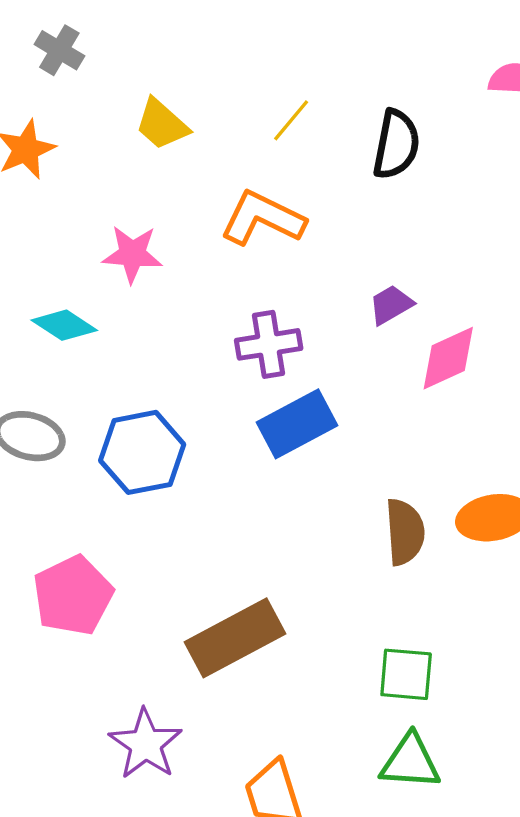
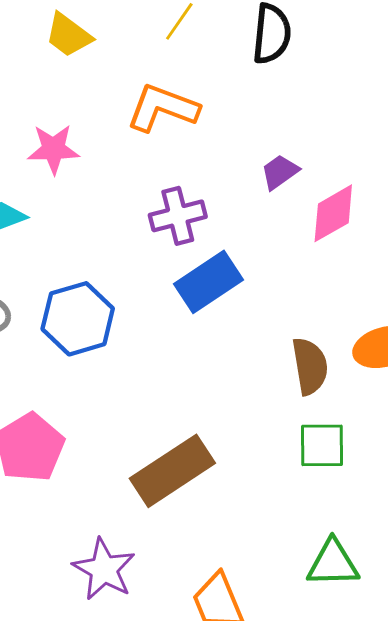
green square: (406, 674) -> (322, 445), moved

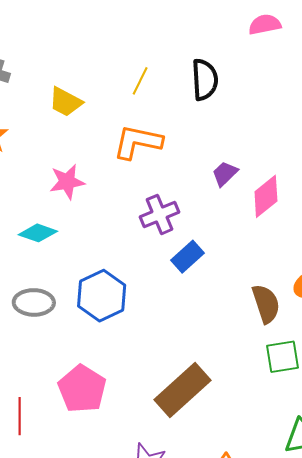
blue rectangle: (209, 282) -> (188, 257), size x0.7

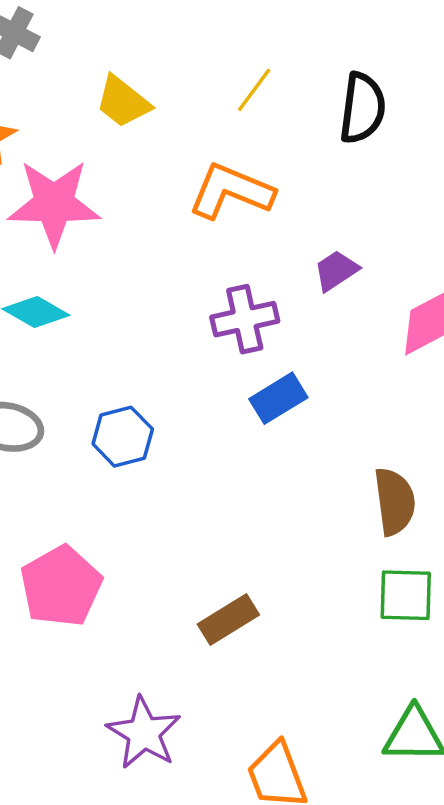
purple trapezoid: (225, 174) -> (336, 271), moved
pink star: (67, 182) -> (54, 204), moved, size x1.5
blue hexagon: (102, 296) -> (123, 437), size x0.7
brown rectangle: (183, 390) -> (228, 620), size x0.6

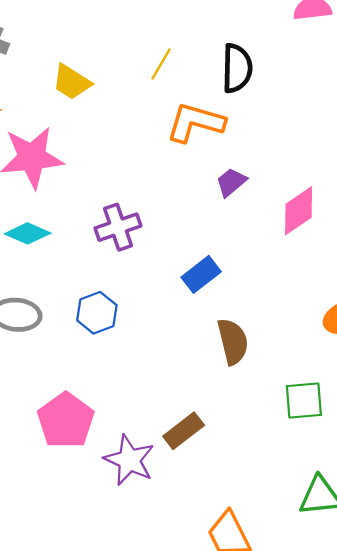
orange L-shape: (231, 191) -> (195, 123), moved
purple cross: (245, 319) -> (118, 227), moved
brown semicircle: (395, 501) -> (233, 342), moved
purple star: (144, 733) -> (129, 460), moved

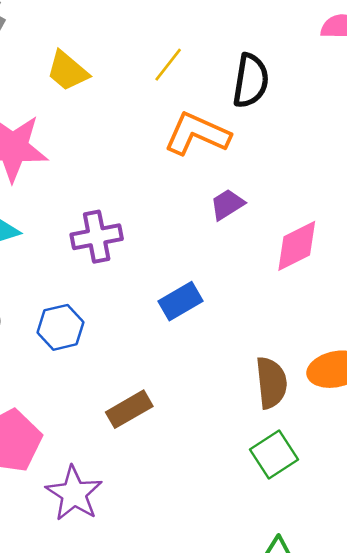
brown semicircle: (233, 342) -> (271, 383), moved
green square: (304, 401) -> (274, 455), turned -36
brown rectangle: (184, 431) -> (129, 409), moved

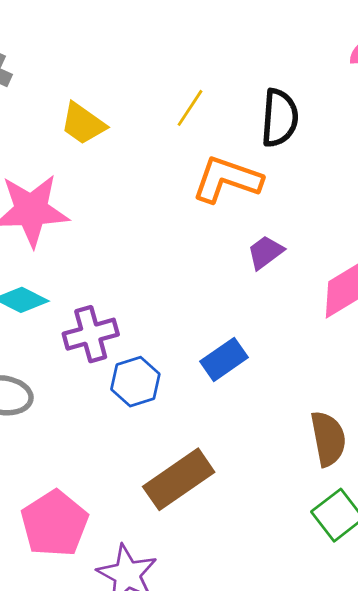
purple cross: (97, 237) -> (91, 334), moved
blue hexagon: (61, 327) -> (135, 382), moved
brown rectangle: (129, 409) -> (179, 479), size x1.4

